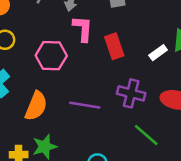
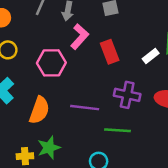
pink L-shape: (83, 29) -> (80, 37), turned 40
green line: (146, 135) -> (117, 130), moved, turned -35

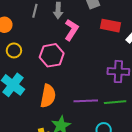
red rectangle: (110, 52) -> (111, 26), moved, turned -48
purple line: (85, 108) -> (86, 101), moved

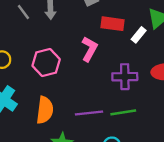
gray line: (35, 11) -> (23, 12), turned -48
pink L-shape: (71, 30) -> (90, 49), moved

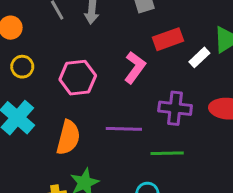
red rectangle: (112, 24) -> (168, 39), turned -35
purple line: (89, 113) -> (124, 129), moved

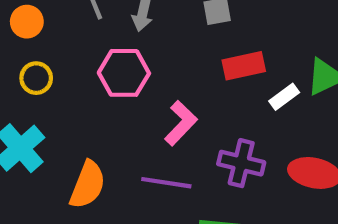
pink L-shape: (135, 67) -> (181, 123), moved
pink hexagon: (78, 78) -> (124, 73), moved

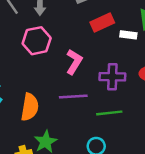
white rectangle: (284, 97) -> (128, 35), turned 56

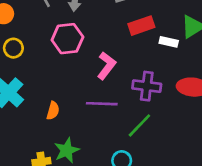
orange semicircle: (30, 107) -> (53, 111), size x0.6
green line: (109, 113) -> (139, 125), turned -45

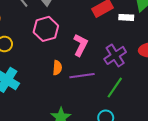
purple cross: (147, 86) -> (115, 55), turned -30
orange semicircle: (53, 111) -> (57, 68), moved

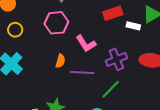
pink L-shape: (80, 45) -> (86, 44), turned 110

